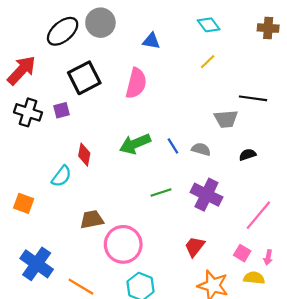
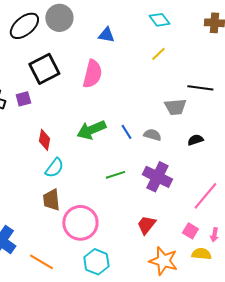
cyan semicircle: (61, 176) -> (54, 168), moved
brown trapezoid: (92, 220) -> (51, 200), turned -85

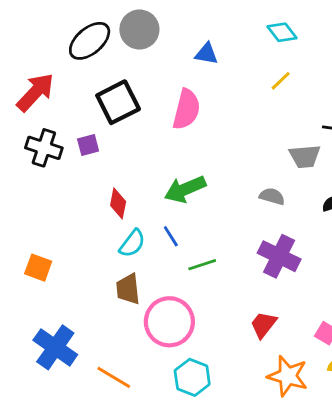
blue line: (126, 132) -> (171, 236), moved
green line: (115, 175) -> (202, 265), moved

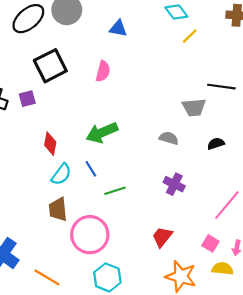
yellow line: (281, 81) -> (190, 36), moved
pink semicircle: (186, 109) -> (103, 71), size x0.7
purple cross: (279, 256) -> (174, 184), size x0.7

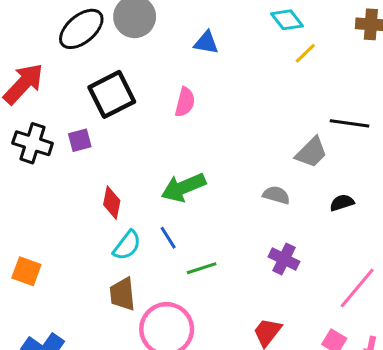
gray trapezoid: (194, 107) -> (311, 152), turned -40

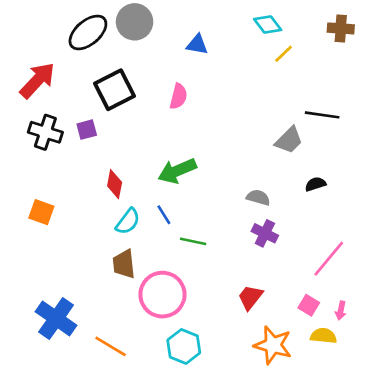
gray semicircle: (276, 195) -> (258, 197), moved
green line: (202, 268) -> (193, 241), turned 30
orange square: (26, 271) -> (41, 212), moved

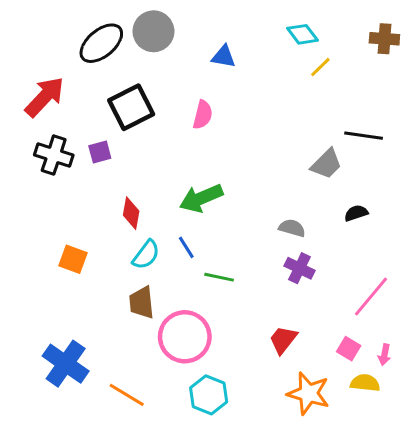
orange square: (41, 212) -> (73, 259), moved

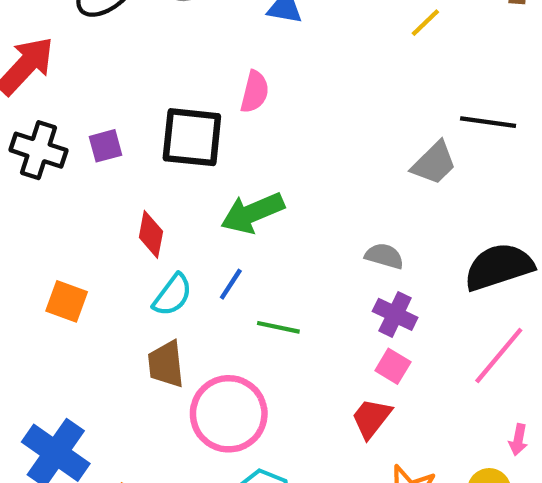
black square: (131, 107) -> (192, 137), moved, turned 33
black semicircle: (356, 213) -> (499, 267), moved, size x2.0
blue line: (186, 247) -> (231, 284), turned 65
pink square: (349, 349) -> (393, 366), moved

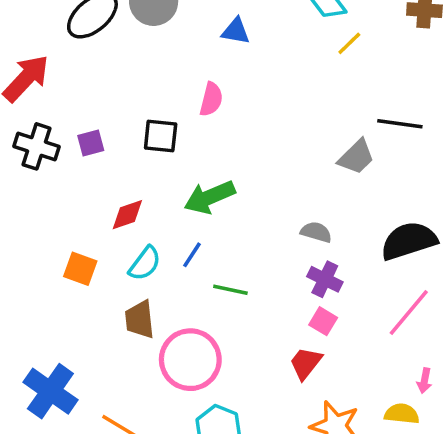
black square: (192, 137) -> (161, 136), size x0.7
red diamond: (151, 234) -> (127, 215), turned 60
orange square: (67, 301) -> (80, 269), moved

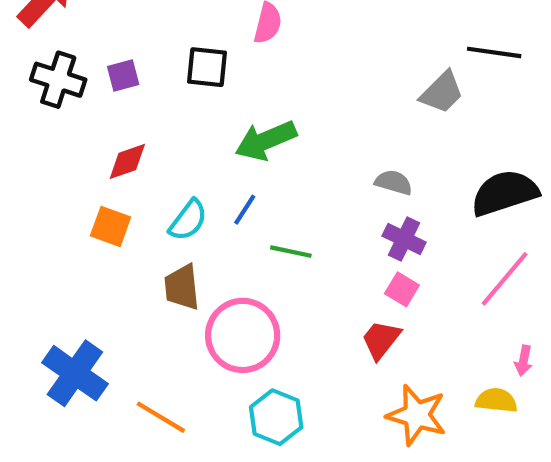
red diamond: (127, 215) -> (127, 161), moved

